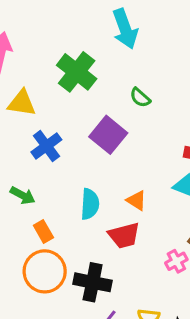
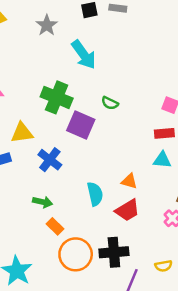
purple square: (108, 135) -> (81, 125), moved
orange rectangle: (43, 231) -> (55, 226), moved

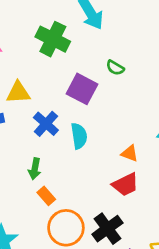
green cross: (57, 97) -> (53, 39), moved
cyan semicircle: (95, 194) -> (79, 136), moved
green arrow: (43, 202) -> (35, 169), turned 84
black cross: (114, 252) -> (107, 229), turned -36

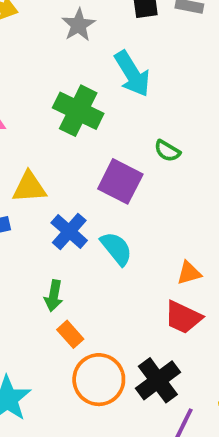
cyan semicircle: (79, 136) -> (116, 249), turned -30
orange triangle: (130, 153) -> (189, 273), turned -36
red trapezoid: (125, 184) -> (183, 317), turned 52

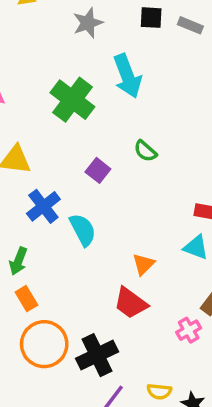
purple square: (120, 181) -> (98, 170), size x0.6
orange triangle: (189, 273) -> (143, 264), turned -40

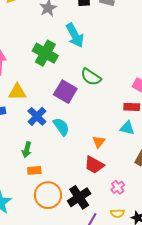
green semicircle: (145, 151) -> (91, 77), size x1.5
purple square: (98, 170) -> (65, 92), size x1.6
orange rectangle: (26, 299) -> (34, 170), turned -56
pink cross: (189, 330) -> (118, 187), moved

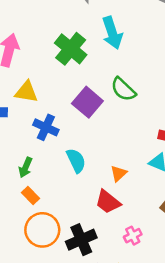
blue cross: (37, 116) -> (46, 127), turned -30
cyan semicircle: (61, 127) -> (76, 161), moved
orange rectangle: (34, 170) -> (30, 195), turned 40

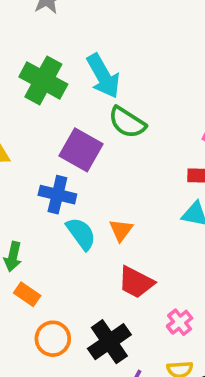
cyan arrow: (112, 33) -> (103, 76), moved
blue cross: (46, 127) -> (57, 195), moved
orange triangle: (119, 173) -> (121, 230), moved
orange circle: (42, 230) -> (53, 339), size x0.7

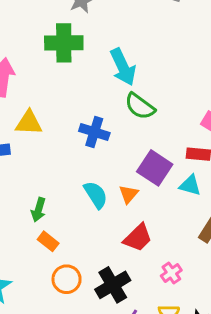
green cross: (43, 80) -> (64, 43), moved, turned -33
purple square: (81, 150) -> (155, 168), moved
blue cross: (57, 195) -> (94, 132), moved
red trapezoid: (136, 282) -> (138, 238), turned -76

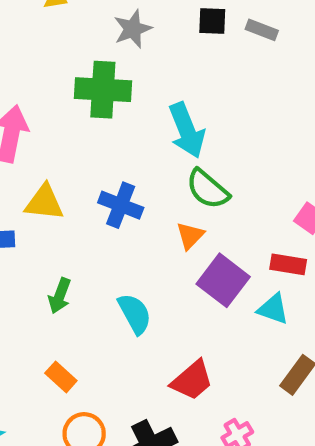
blue cross: (94, 132) -> (121, 205), moved
orange triangle: (129, 194) -> (190, 236), moved
green arrow: (38, 210) -> (60, 296), moved

